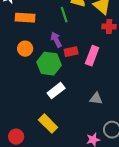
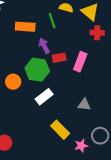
orange rectangle: (25, 18) -> (25, 27), moved
orange circle: (25, 49) -> (13, 82), moved
yellow rectangle: (48, 124) -> (60, 130), moved

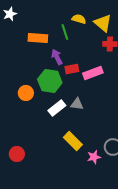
pink rectangle: (80, 62) -> (93, 73), turned 48
gray triangle: (84, 105) -> (77, 104), moved

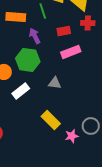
red rectangle: (72, 69) -> (64, 31), moved
white rectangle: (57, 108) -> (21, 91), moved

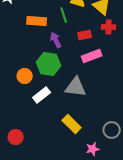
gray triangle: (55, 83) -> (76, 87), size x1.6
pink star: (72, 136) -> (93, 149), moved

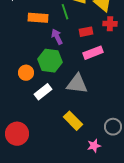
red circle: (16, 137) -> (17, 134), size x1.5

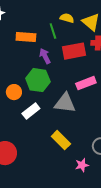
red rectangle: (86, 32) -> (74, 51), size x1.6
pink rectangle: (93, 53) -> (86, 83), moved

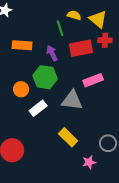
orange rectangle: (26, 37) -> (22, 45), moved

